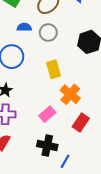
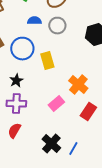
yellow rectangle: (54, 69) -> (47, 61), moved
black cross: (47, 146) -> (51, 144), moved, turned 30

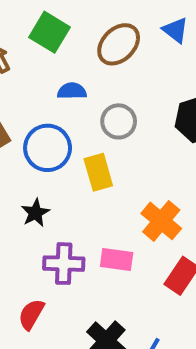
gray circle: (57, 26) -> (119, 121), moved
purple cross: (16, 104) -> (64, 264), moved
pink rectangle: (56, 104) -> (117, 260), turned 49

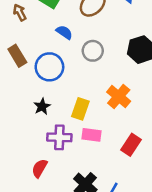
blue semicircle: (72, 91) -> (64, 32), turned 35
yellow rectangle: (98, 172) -> (80, 109), moved, turned 35
orange cross: (161, 221) -> (119, 97), moved

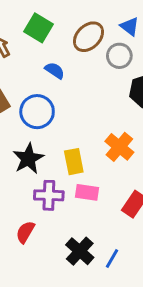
gray circle: (93, 51) -> (119, 56), moved
black star: (42, 106) -> (28, 159), size x1.5
yellow rectangle: (80, 109) -> (74, 162), turned -30

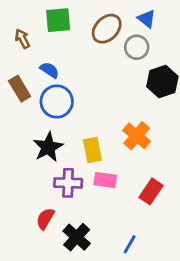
green square: (39, 28) -> (58, 20), turned -36
blue semicircle: (55, 70) -> (50, 70), moved
black cross: (80, 251) -> (77, 237), moved

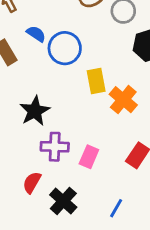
blue circle: (57, 102) -> (65, 48), moved
yellow rectangle: (92, 150) -> (96, 81), moved
pink rectangle: (105, 180) -> (89, 157), moved, turned -75

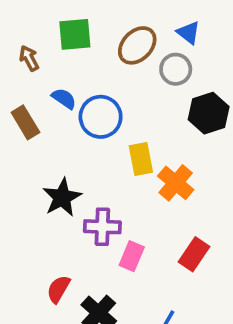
purple cross: (55, 147) -> (102, 227), moved

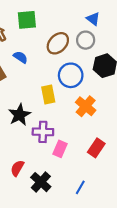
brown ellipse: (137, 45) -> (58, 43), moved
blue circle: (101, 117) -> (71, 75), moved
yellow rectangle: (141, 159) -> (48, 95), moved

